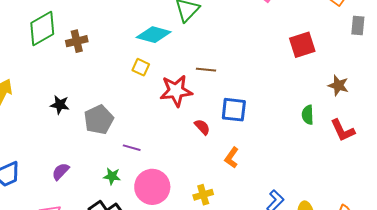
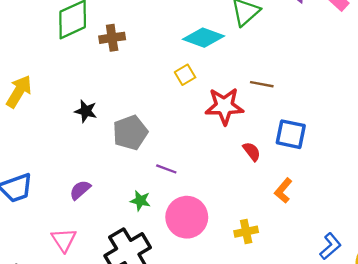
yellow square: (141, 67) -> (185, 75), turned 30

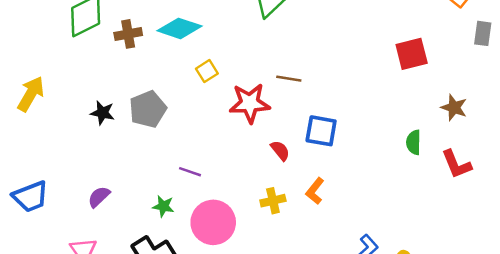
cyan diamond: (204, 38) -> (179, 28), moved
gray pentagon: (130, 133) -> (148, 109), moved
yellow cross: (246, 232) -> (273, 201), moved

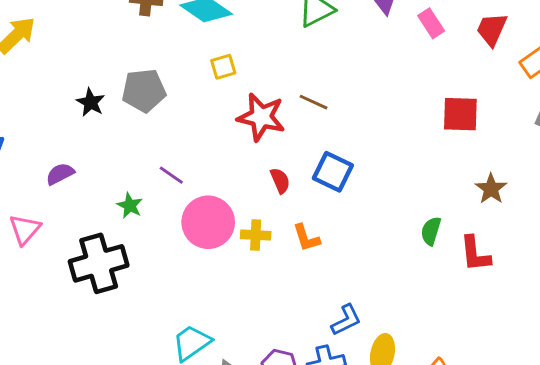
black star: (102, 113) -> (91, 102), moved
green semicircle: (414, 142) -> (431, 231), moved
orange L-shape: (315, 191) -> (306, 238), turned -72
pink circle: (213, 222) -> (208, 222), moved

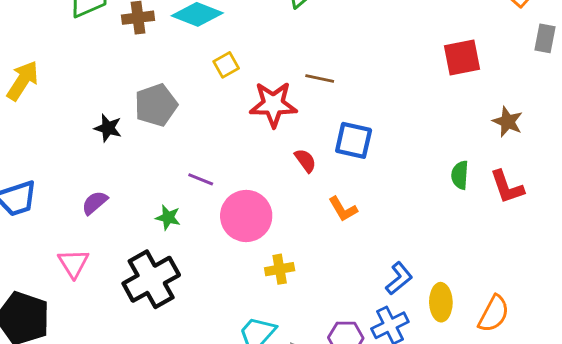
yellow cross: (256, 235) -> (280, 269), moved

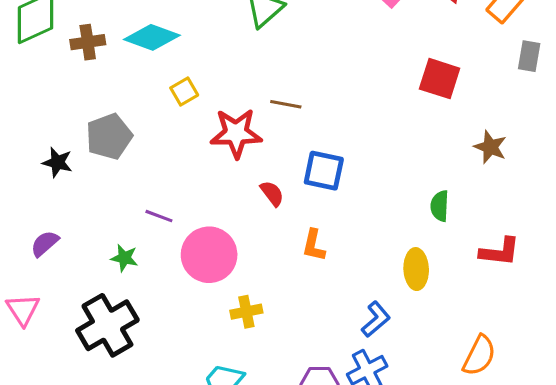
red square: (462, 58) -> (440, 79), turned 30
red L-shape: (507, 187) -> (500, 252), moved, turned -63
orange L-shape: (343, 209) -> (314, 245), turned 44
yellow ellipse: (441, 302) -> (416, 269), moved

